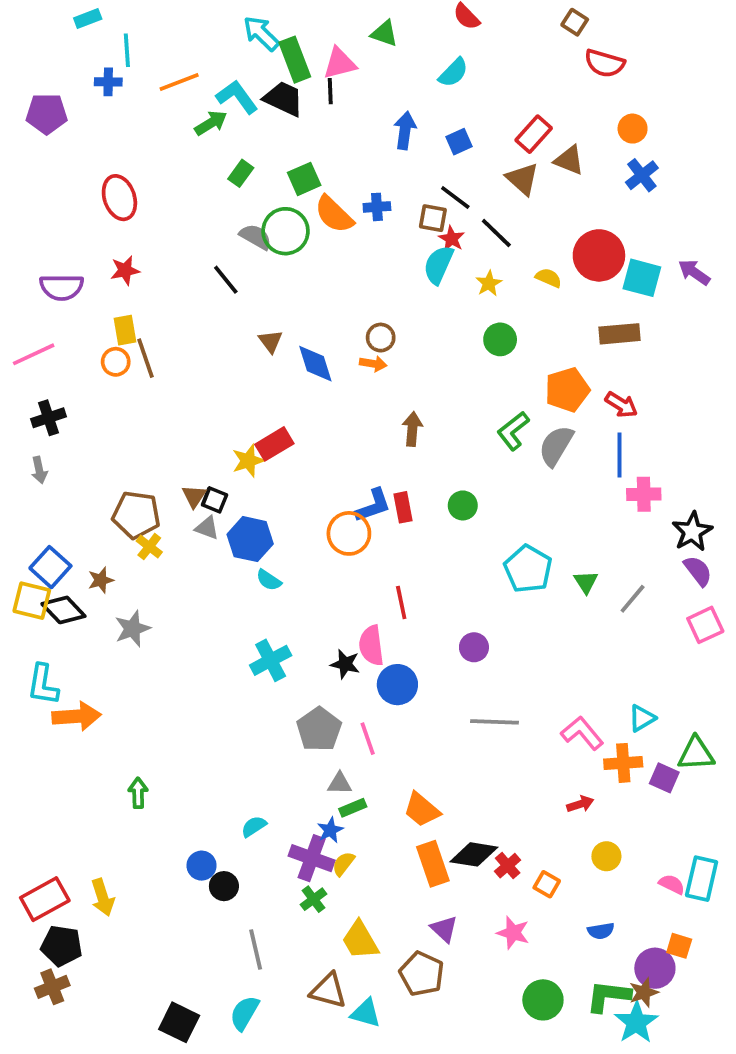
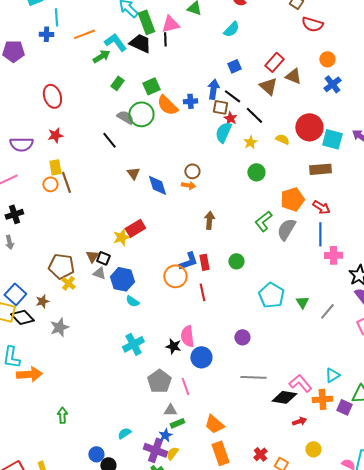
blue arrow: (405, 130) -> (213, 89), moved
red line: (401, 602) -> (202, 292), moved
black diamond: (474, 854) -> (284, 397), moved

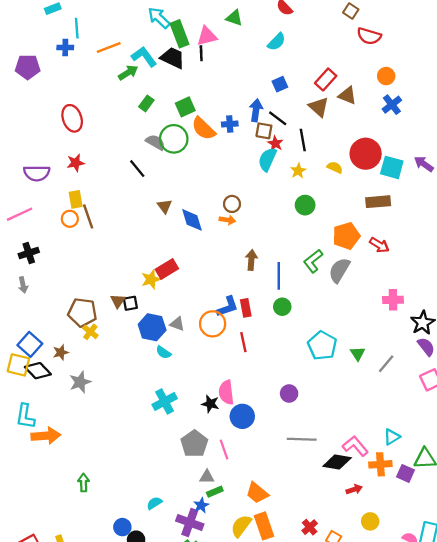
black line: (254, 115) -> (303, 140), turned 36
blue line: (320, 234) -> (279, 276), moved
black square: (103, 258) -> (130, 303), turned -32
gray triangle: (99, 273) -> (177, 324), moved
yellow semicircle: (172, 453) -> (241, 526), moved, size x1.5

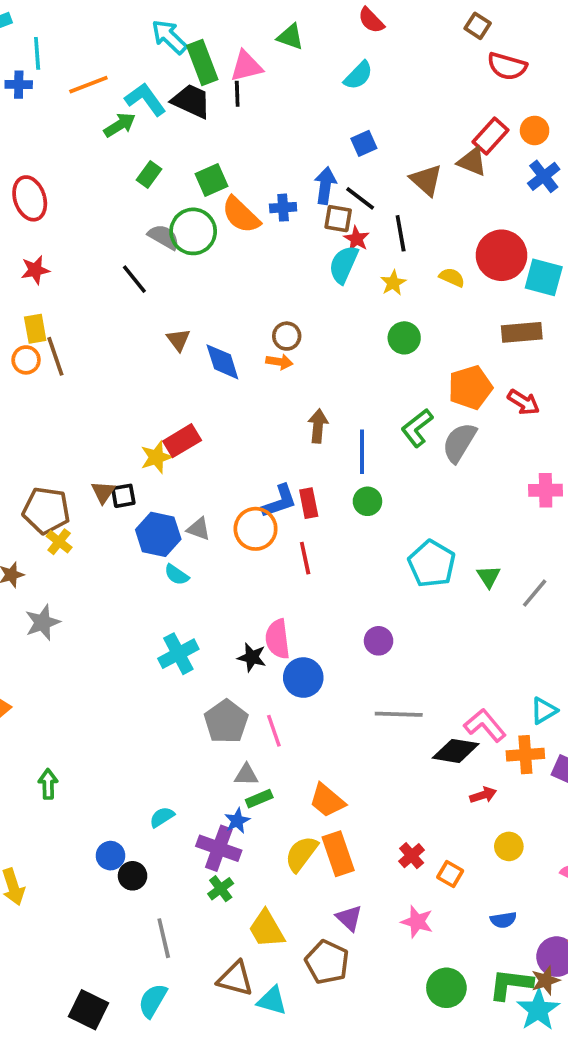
red rectangle: (326, 79) -> (490, 136), moved

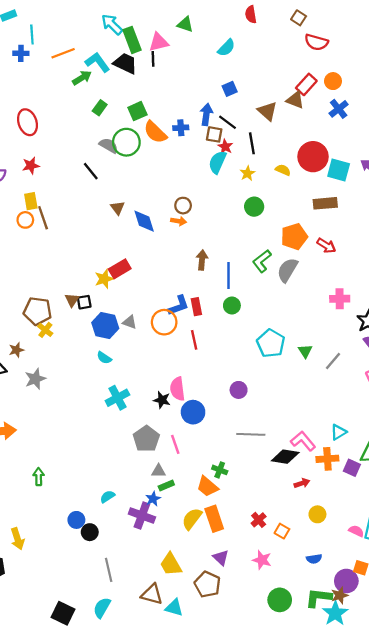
red semicircle: (371, 20) -> (251, 14), moved, turned 35
cyan semicircle: (177, 575) -> (104, 358), moved
green cross: (221, 889) -> (220, 470), moved, turned -32

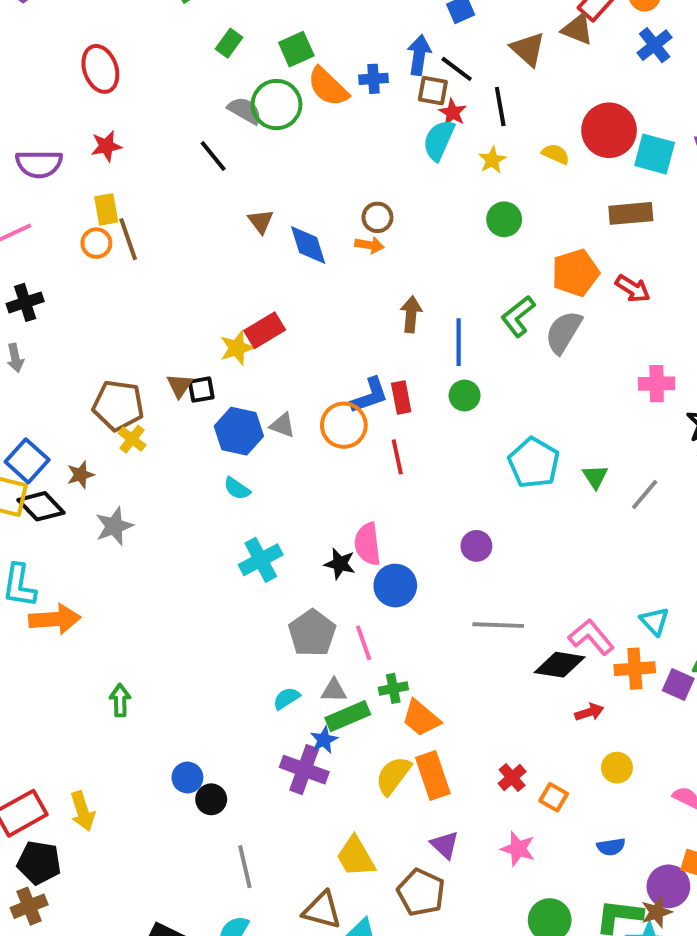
cyan triangle: (339, 432) -> (655, 621), turned -42
green cross: (220, 470) -> (393, 688), moved, turned -32
green rectangle: (166, 485) -> (348, 716), size x1.5
cyan semicircle: (107, 497) -> (286, 698), moved

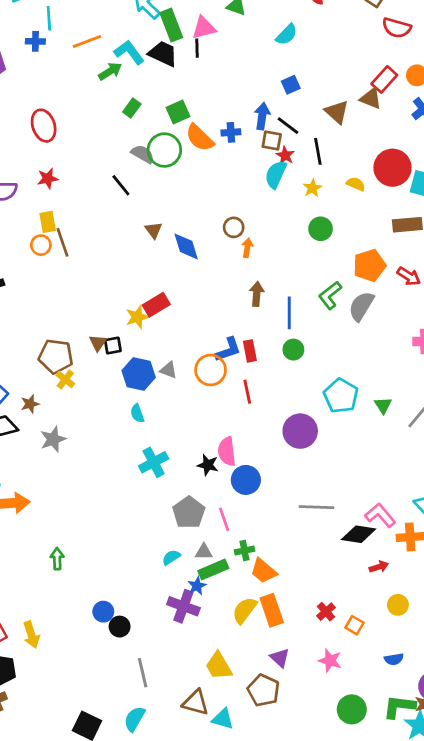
orange arrow: (370, 245) -> (247, 248), moved, turned -90
cyan semicircle: (237, 489) -> (137, 413), turned 36
purple circle: (476, 546) -> (300, 431), moved, size x1.6

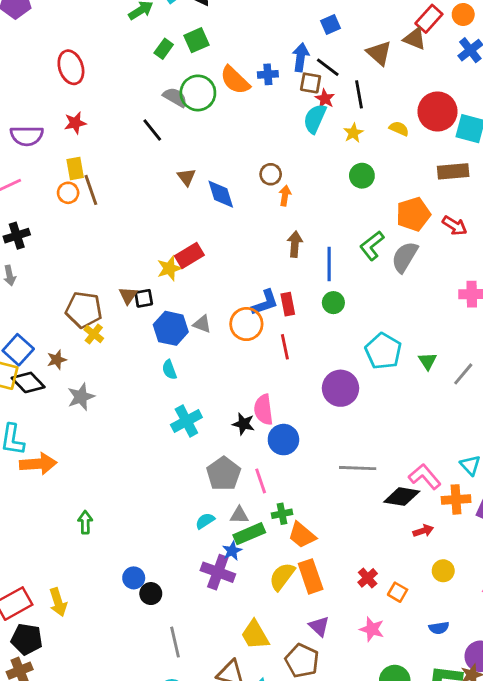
green square: (178, 112) -> (196, 40), moved

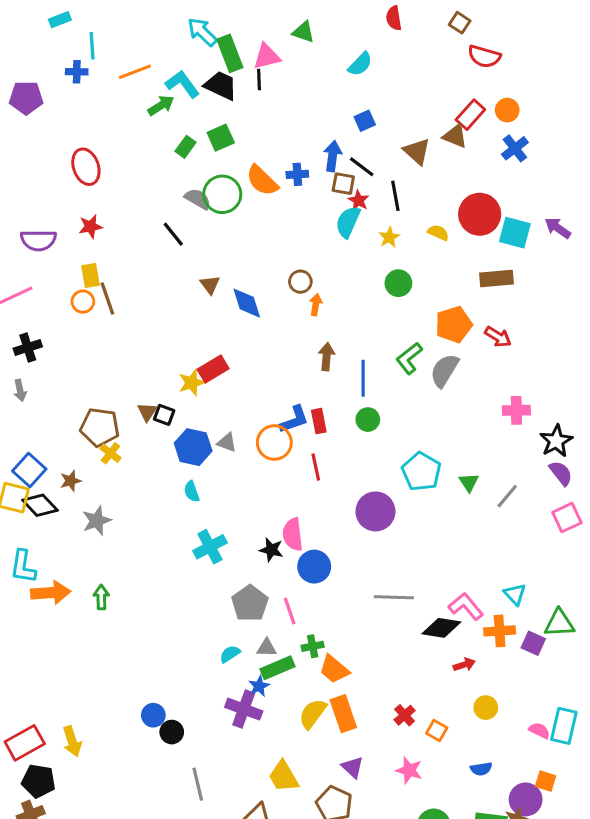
black square: (144, 298) -> (164, 415), turned 30
green arrow: (85, 522) -> (101, 597), moved

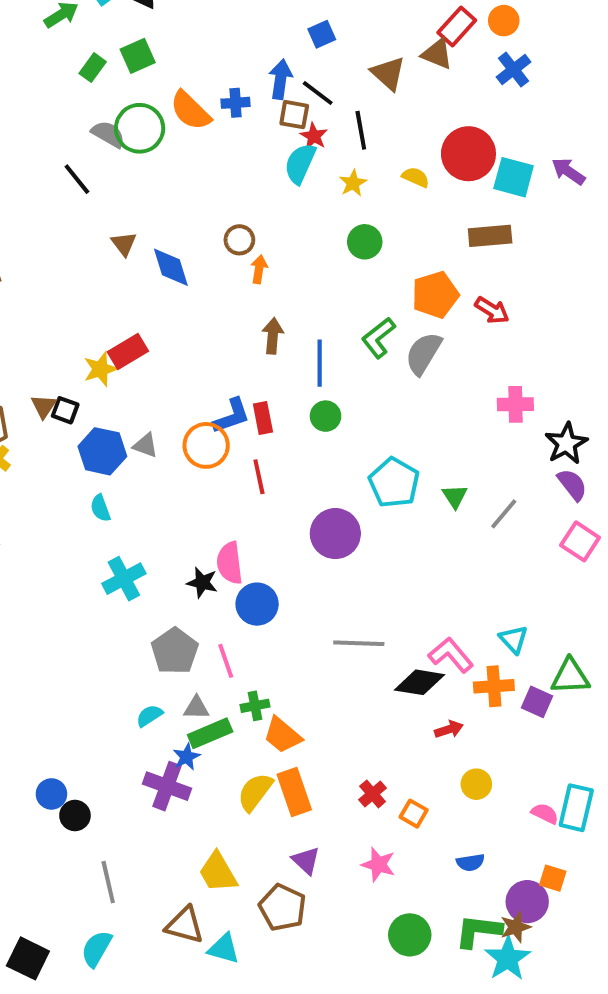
pink square: (567, 518) -> (580, 541), turned -32

